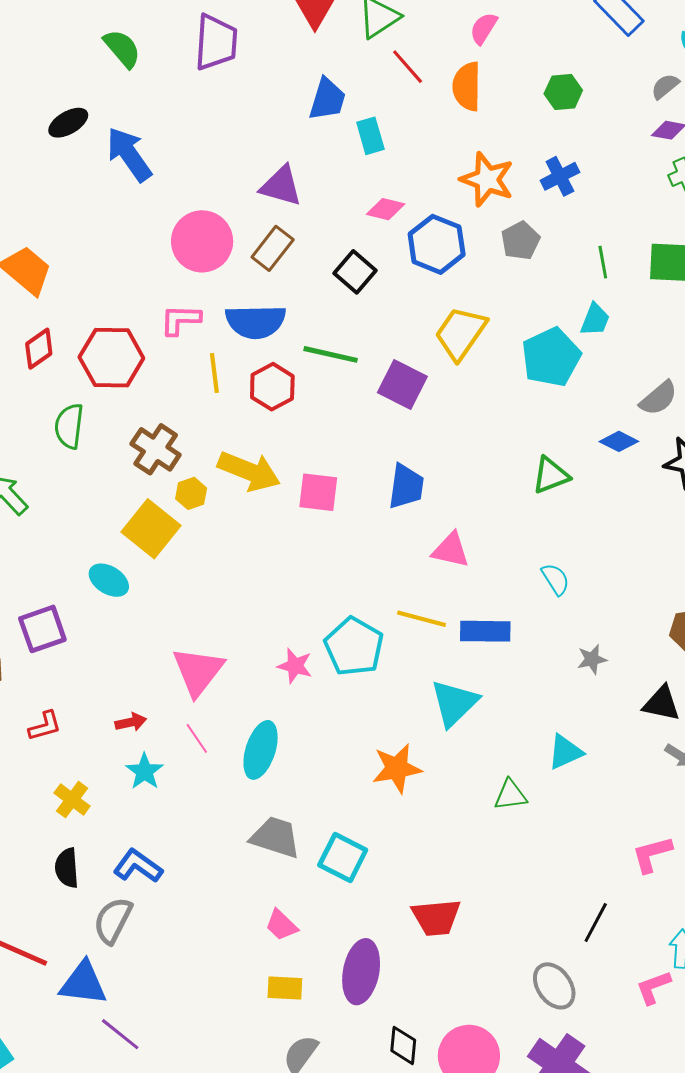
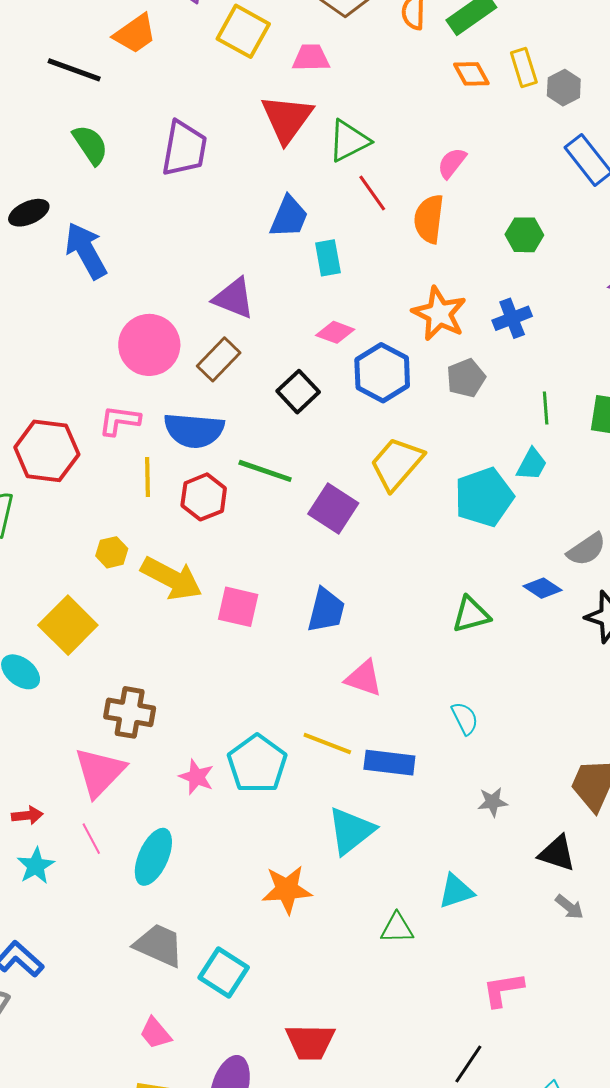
brown cross: (156, 449) -> (130, 712), moved, turned -30
yellow hexagon: (191, 493) -> (112, 552), moved
pink L-shape: (652, 854) -> (503, 990), moved

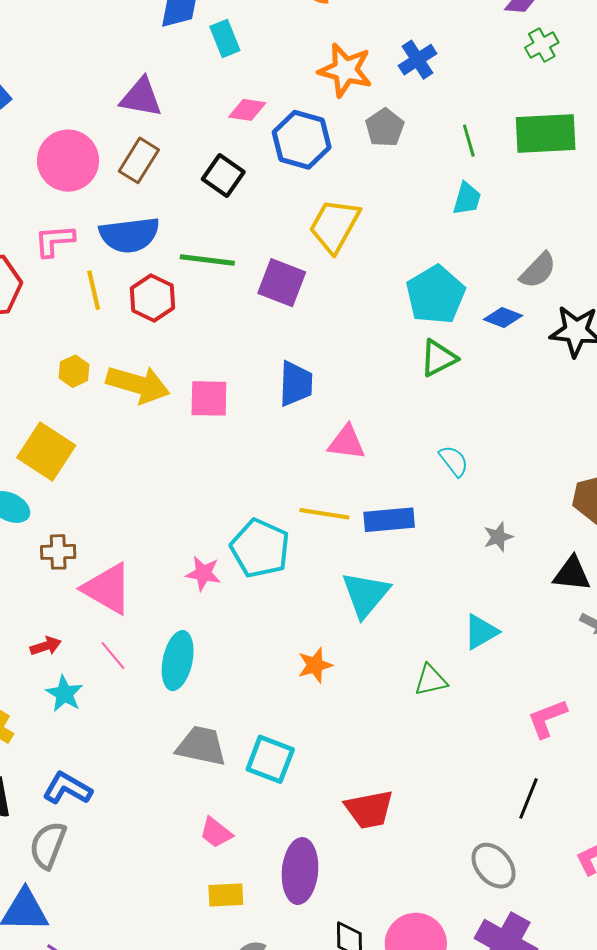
cyan pentagon: (484, 497) -> (436, 295), moved
brown cross: (130, 712) -> (58, 552), moved, size x0.7
pink triangle: (100, 772) -> (107, 589), turned -32
orange star: (287, 890) -> (315, 665), size x0.7

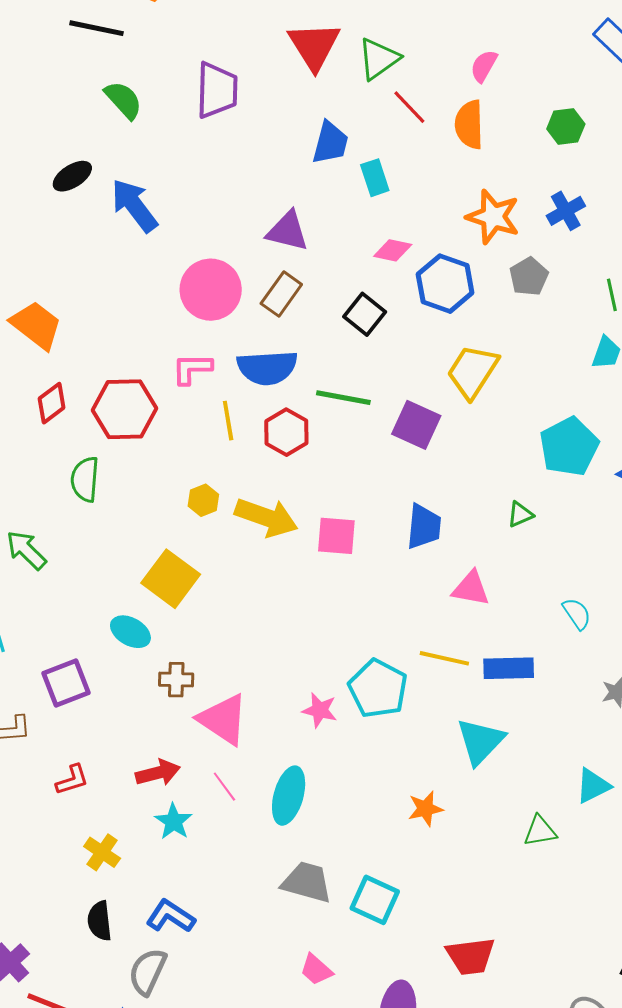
green triangle: (438, 358) -> (520, 514), moved, size x0.7
red arrow: (46, 646) -> (158, 773), size x1.4

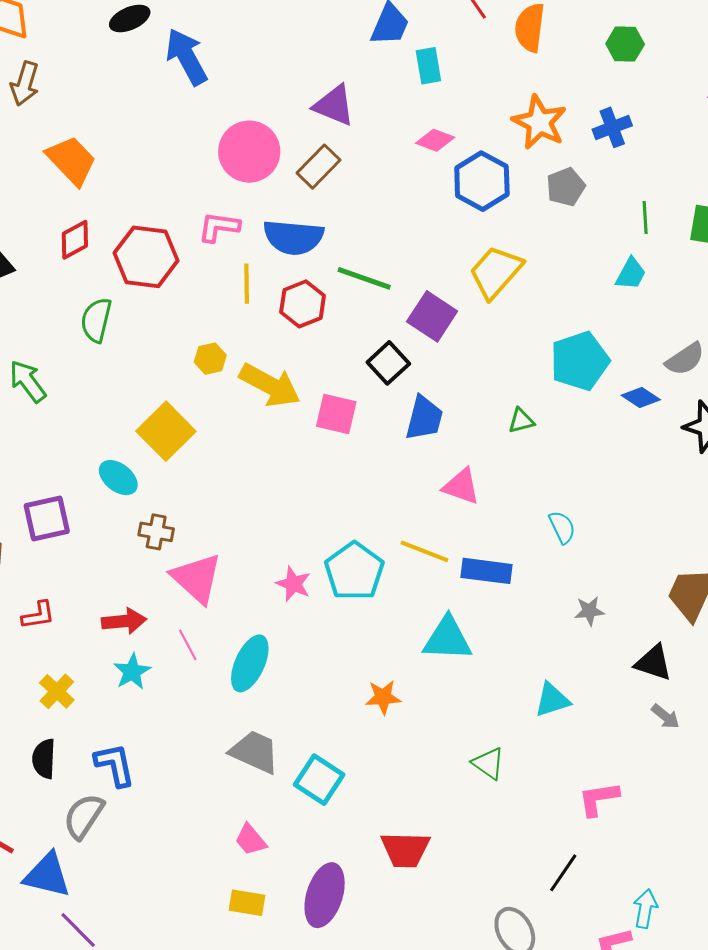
black square: (365, 314) -> (388, 363), moved
cyan triangle: (480, 741) -> (448, 639), turned 40
green triangle: (540, 831) -> (488, 763), moved, turned 36
blue L-shape: (170, 916) -> (115, 765), turned 36

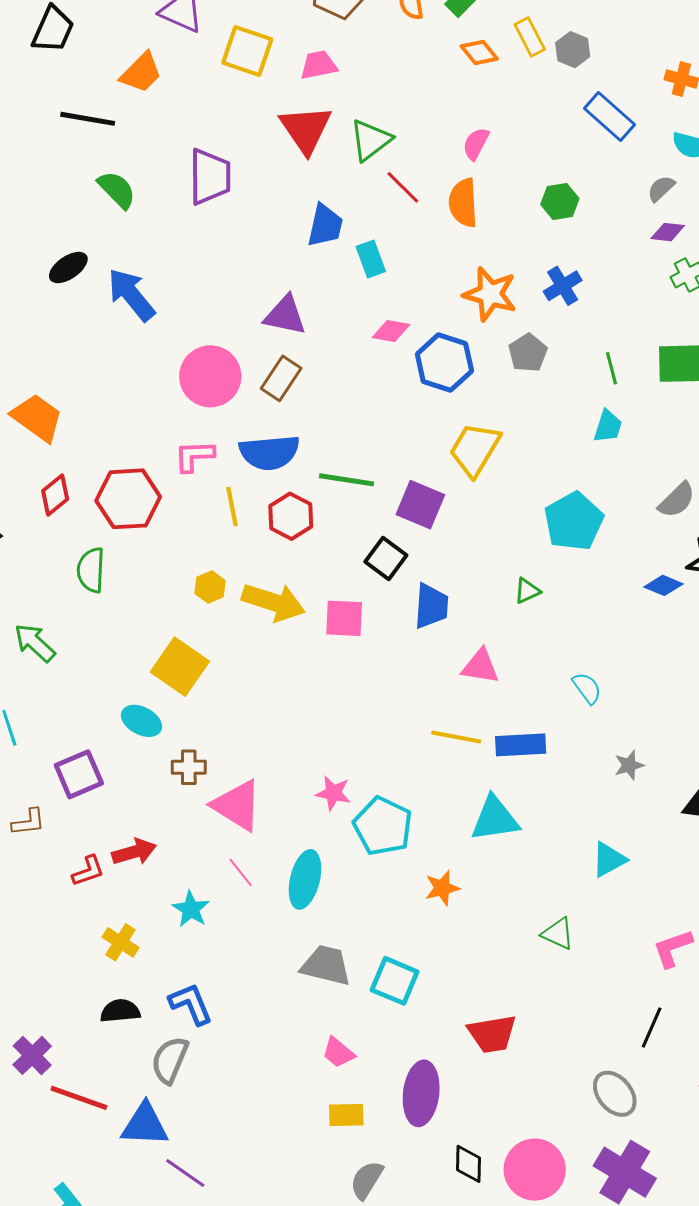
blue diamond: (641, 398) -> (664, 585), moved
cyan pentagon: (354, 571) -> (383, 826), moved
red arrow: (124, 621) -> (134, 852), moved
black semicircle: (44, 759) -> (120, 1011), turned 93

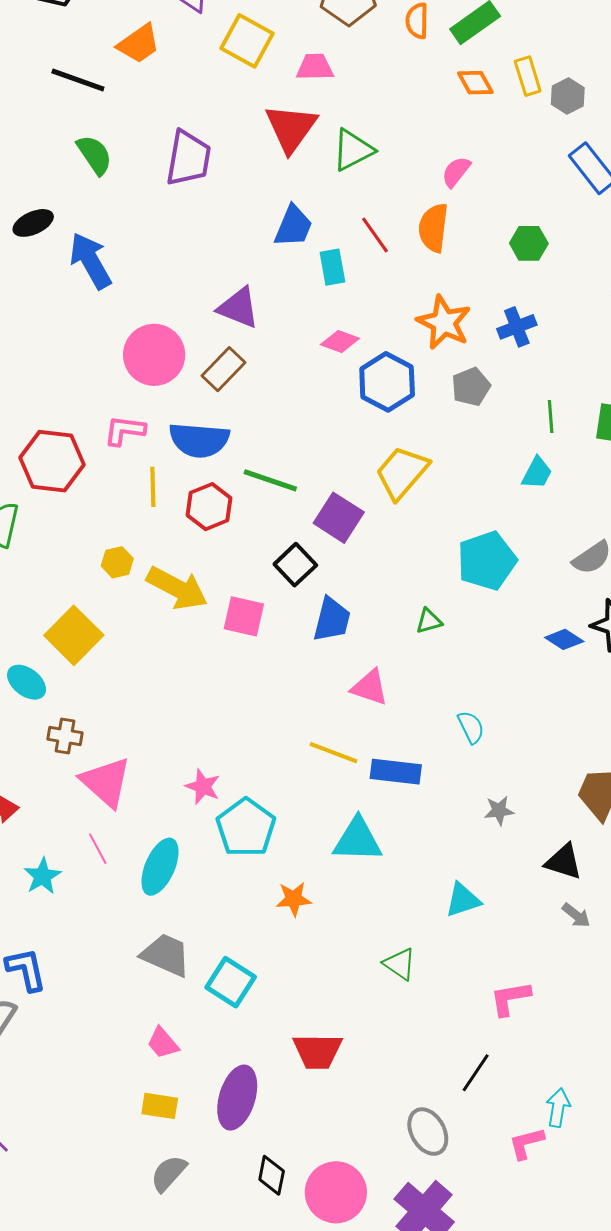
red line: (403, 187) -> (375, 235), moved

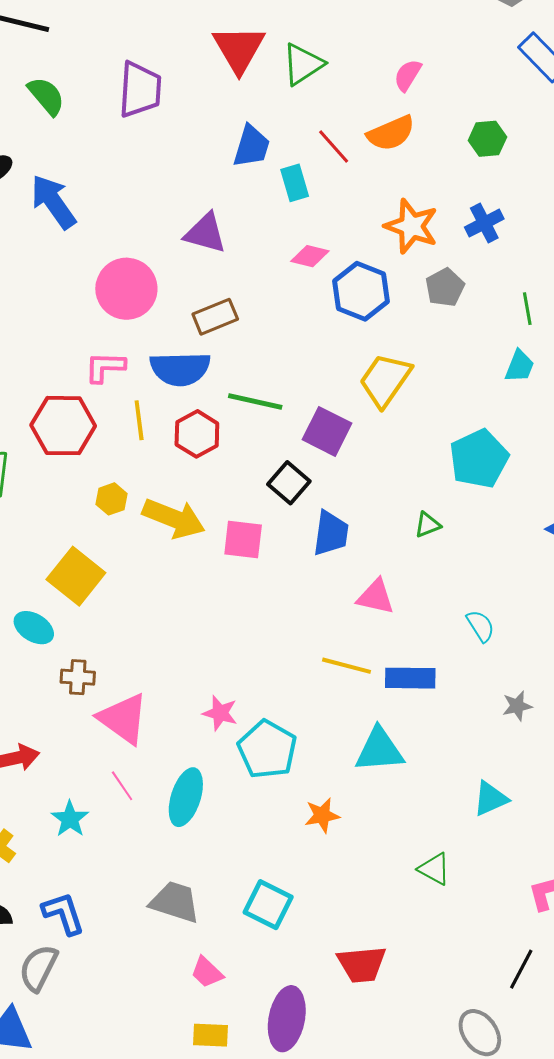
orange semicircle: (433, 228) -> (391, 133), turned -114
brown rectangle: (224, 369) -> (215, 317), moved, turned 30
red hexagon: (52, 461) -> (63, 426), moved
gray trapezoid: (166, 955) -> (175, 902), moved

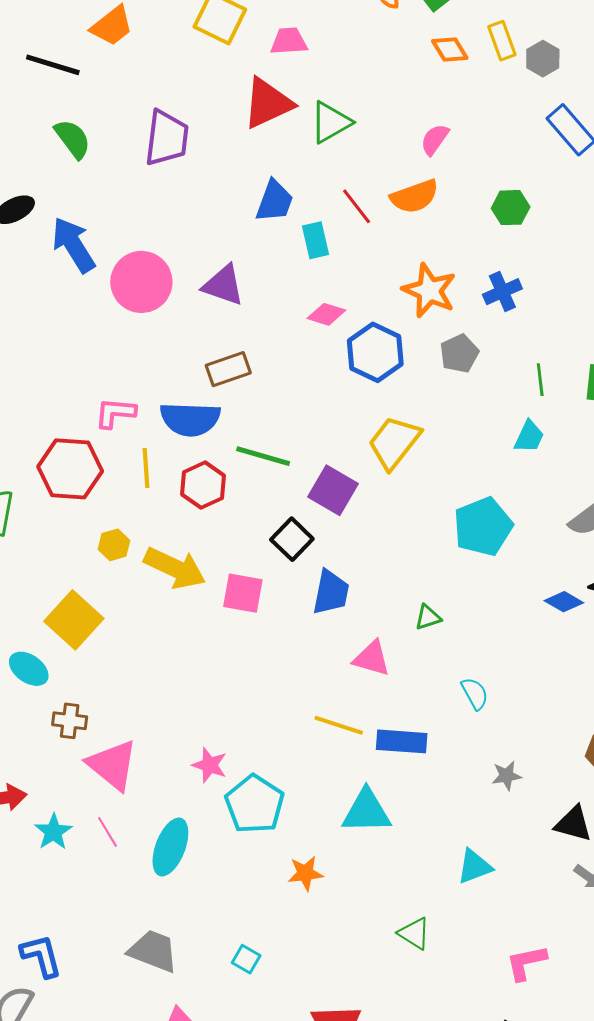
red triangle: (239, 49) -> (268, 103), turned 32
pink circle: (126, 289) -> (141, 282), moved
green triangle: (428, 525) -> (428, 617), moved
cyan star: (70, 819) -> (53, 832), moved
cyan square: (268, 905) -> (246, 959), size x0.6

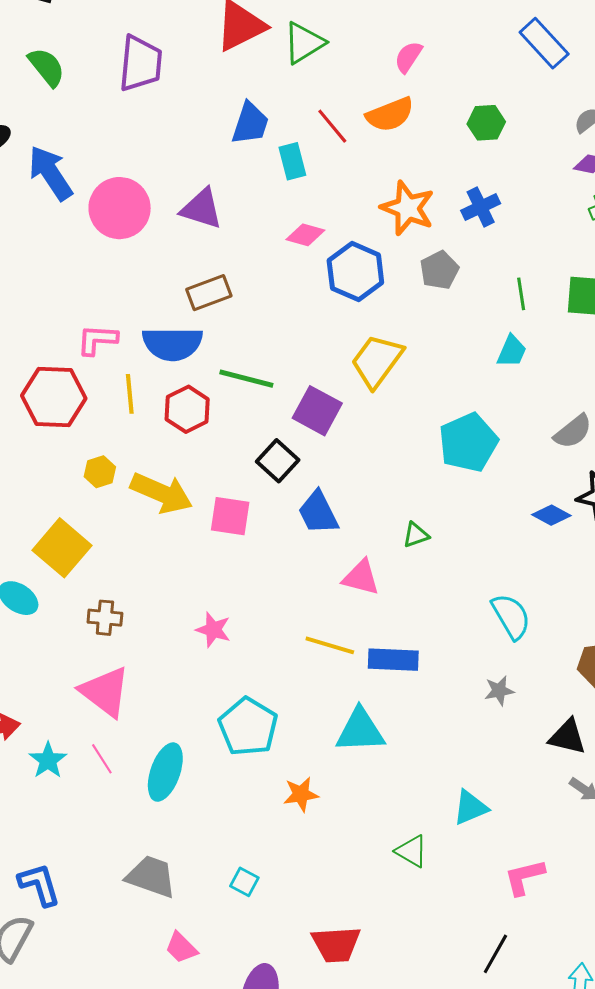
blue trapezoid: (331, 592) -> (318, 513), turned 144
cyan semicircle: (475, 694) -> (511, 616), moved, size x1.4
brown cross: (70, 721) -> (105, 618), moved
pink star: (210, 765) -> (213, 630), moved
cyan triangle: (474, 867) -> (470, 808), moved

